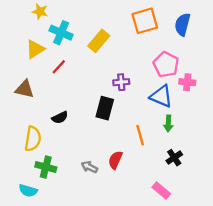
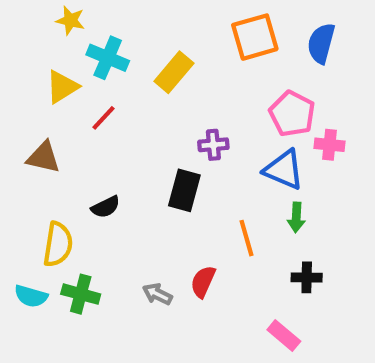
black cross: (174, 158) -> (307, 277), turned 35
cyan semicircle: (28, 191) -> (31, 296), moved

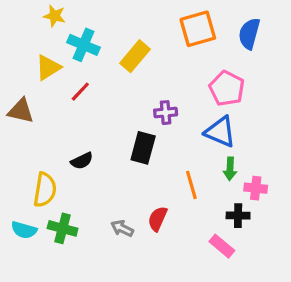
pink cross: (329, 145) -> (256, 188), moved
brown triangle: (43, 157) -> (21, 111), moved
pink rectangle: (284, 336) -> (222, 246), moved

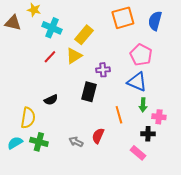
yellow triangle: (48, 67) -> (74, 56), moved
brown triangle: (21, 111) -> (13, 23), moved
cyan semicircle: (24, 230) -> (15, 143), turned 133

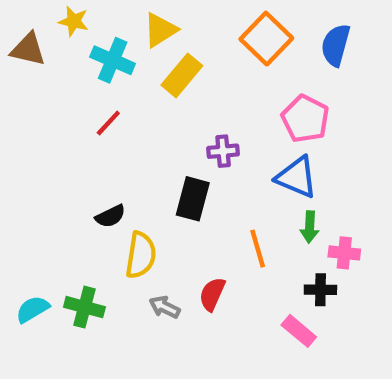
orange square: (123, 18) -> (266, 39), turned -30
yellow triangle: (74, 56) -> (160, 30), moved
yellow semicircle: (28, 118) -> (141, 255), moved

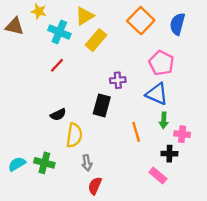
red semicircle: (212, 294) -> (95, 186), moved
gray arrow: (165, 307) -> (87, 163), turned -126

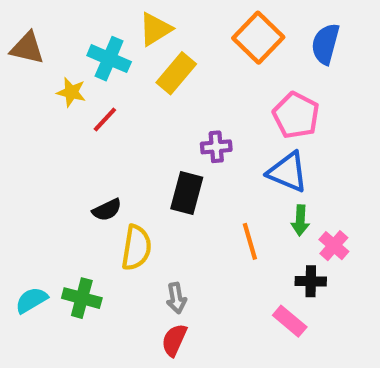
yellow star: (39, 11) -> (71, 92), moved
pink cross: (182, 134) -> (334, 246), turned 35
gray arrow: (87, 163) -> (176, 298), moved

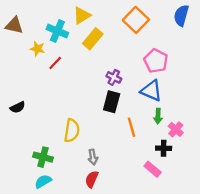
blue semicircle: (325, 44) -> (181, 15), moved
purple cross: (216, 147) -> (114, 77), turned 32
black rectangle: (187, 193) -> (112, 102), moved
black semicircle: (107, 210) -> (18, 107), moved
cyan semicircle: (31, 300) -> (43, 181), moved

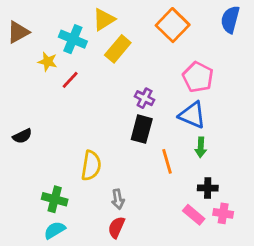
brown triangle: (14, 25) -> (18, 32), turned -42
pink cross: (176, 129) -> (223, 213), moved, turned -32

